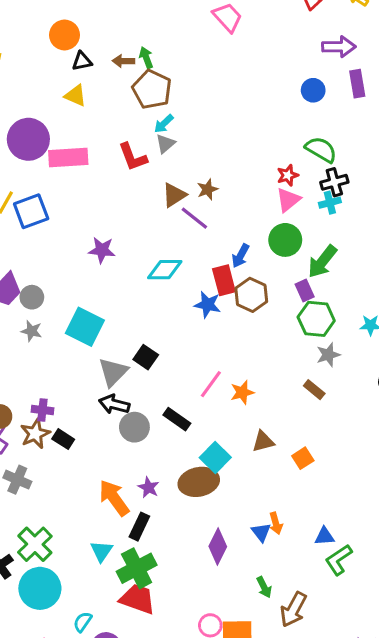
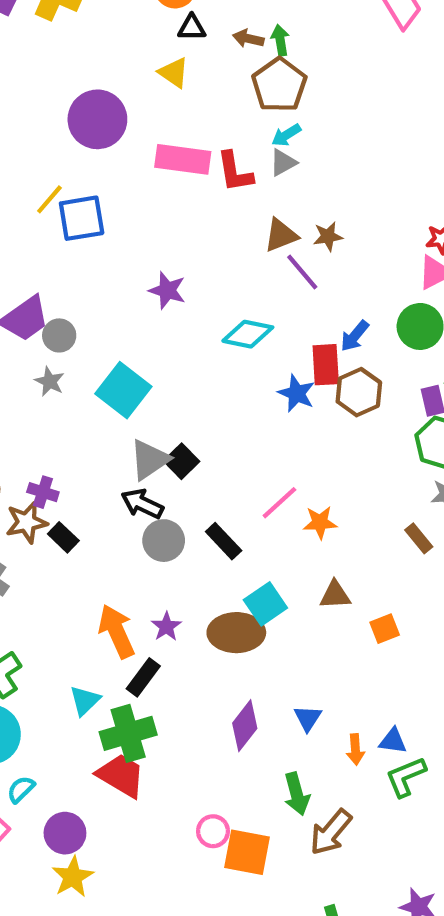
pink rectangle: (68, 158) -> (183, 159), moved
black square: (146, 357) -> (182, 461), moved
orange arrow: (276, 523) -> (355, 749), moved
green arrow: (264, 587) -> (297, 794), size x1.4
cyan semicircle: (83, 622) -> (21, 789), moved

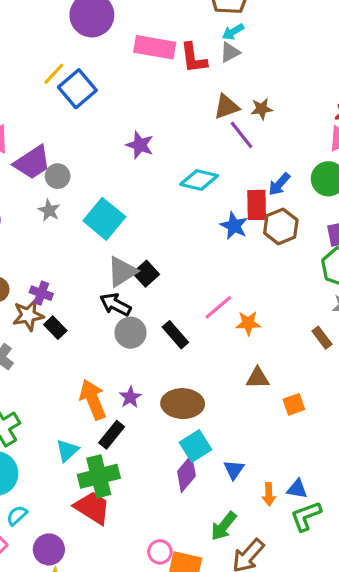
blue square: (82, 218) -> (77, 89), turned -33
cyan square: (265, 604) -> (196, 446), moved
green arrow: (297, 794) -> (224, 526), turned 52

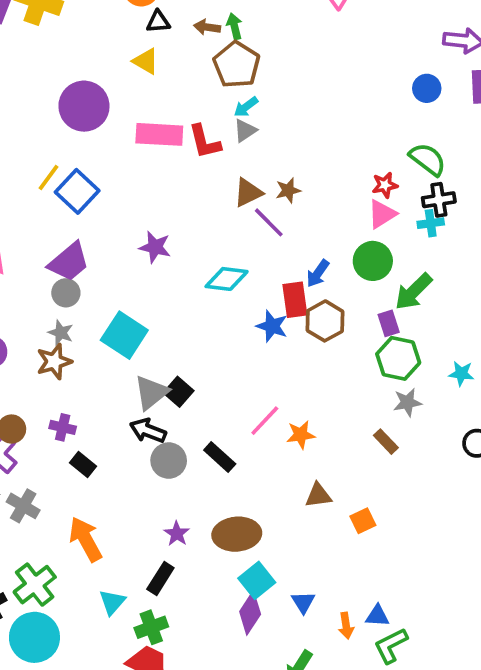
purple trapezoid: (32, 163) -> (69, 262), moved
brown star: (28, 315) -> (54, 362), moved
orange arrow: (93, 400) -> (86, 539), moved
green cross: (99, 476) -> (151, 627), size x0.7

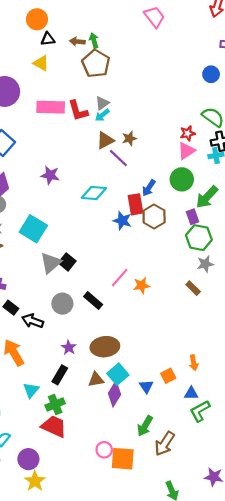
cyan arrow: (246, 107) -> (102, 115), moved
black arrow: (148, 431) -> (33, 321), moved
brown triangle: (318, 495) -> (96, 380), moved
orange square: (363, 521) -> (168, 376), moved
orange arrow: (346, 626) -> (194, 363), moved

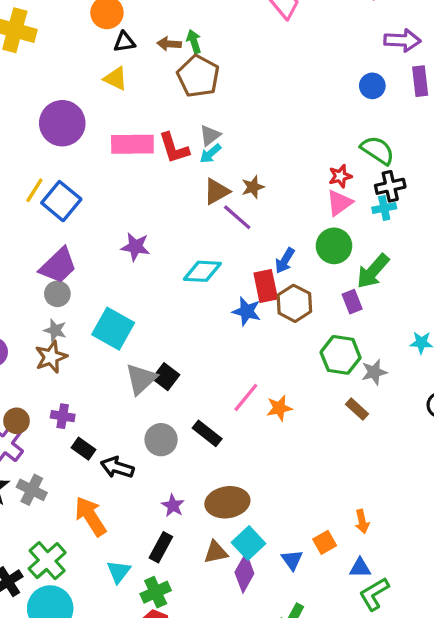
green hexagon: (199, 238) -> (341, 355), moved

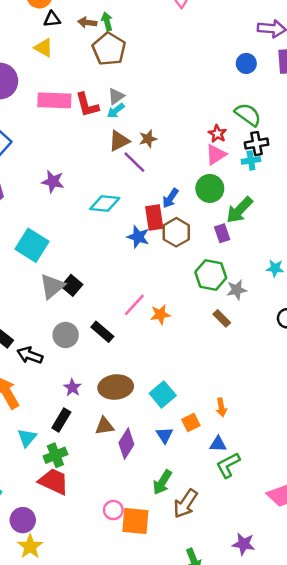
red star: (340, 176) -> (217, 134), turned -30
cyan square: (249, 543) -> (163, 394), moved

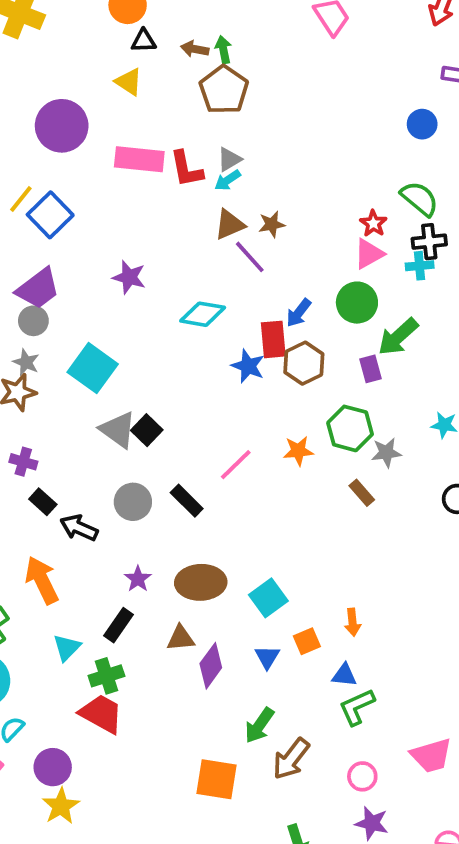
gray triangle: (52, 286) -> (118, 430), turned -48
orange star: (160, 315) -> (298, 451), moved
pink circle: (113, 510) -> (362, 776), moved

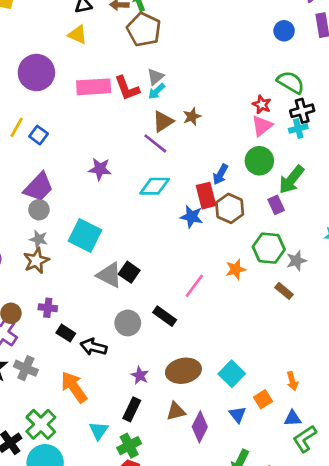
blue square: (50, 215) -> (39, 135), size x0.6
purple line: (250, 257) -> (155, 143), moved

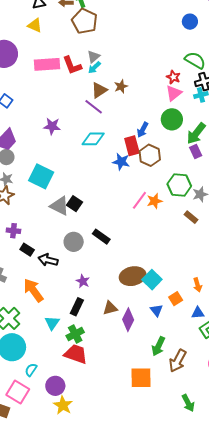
purple rectangle: (276, 205) -> (196, 152), moved
pink line: (194, 286) -> (139, 200), moved
brown ellipse: (183, 371) -> (133, 276), moved

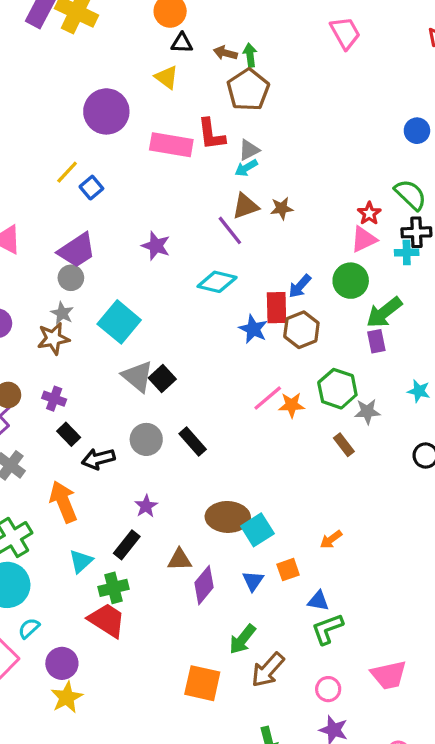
red L-shape: (72, 65) -> (211, 134), moved
black arrow: (48, 260) -> (98, 459), turned -42
orange arrow: (198, 285) -> (331, 539), moved, turned 56

